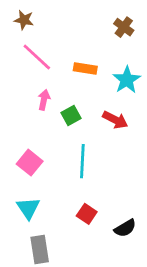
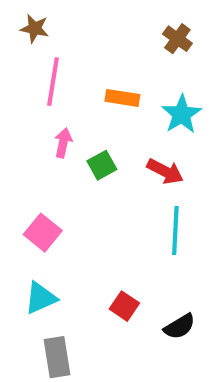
pink line: (37, 57) -> (53, 82), turned 56
cyan line: (82, 161) -> (175, 231), moved
cyan triangle: (28, 208) -> (41, 298), turned 40

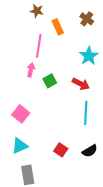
brown star: (35, 28) -> (37, 11), moved
pink line: (53, 82) -> (39, 46), moved
orange rectangle: (122, 98) -> (58, 27), moved, turned 56
black semicircle: (179, 326) -> (90, 151), moved

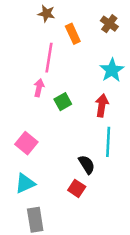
red arrow: (81, 84) -> (102, 105), turned -108
black semicircle: (90, 151) -> (87, 165), moved, turned -91

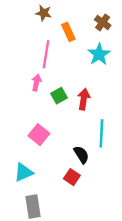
cyan star: (112, 70) -> (99, 54), moved
red arrow: (102, 105) -> (84, 99), moved
pink square: (26, 143) -> (39, 135), moved

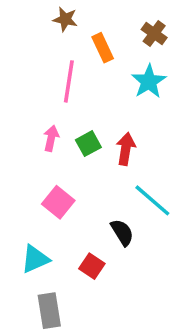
pink arrow: (37, 83) -> (51, 138), moved
cyan line: (101, 133) -> (152, 200), turned -52
red square: (72, 177) -> (92, 266), moved

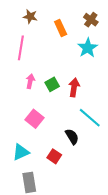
brown star: (65, 19) -> (30, 17), moved
pink line: (69, 81) -> (21, 48), moved

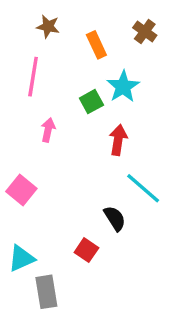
cyan star: (88, 48) -> (123, 87), moved
green square: (52, 84) -> (91, 102), moved
pink square: (34, 119) -> (21, 190), moved
cyan triangle: (21, 152) -> (21, 258), moved

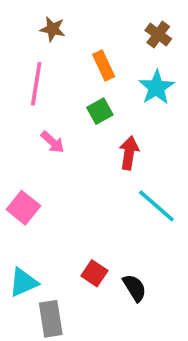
orange rectangle: (96, 45) -> (104, 65), moved
cyan star: (123, 87) -> (156, 87), moved
pink arrow: (48, 130) -> (53, 142), turned 120
black semicircle: (115, 218) -> (135, 288), moved

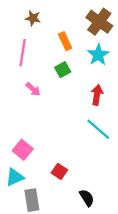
brown cross: (158, 35) -> (99, 22), size x1.6
red arrow: (129, 153) -> (97, 95), moved
pink square: (23, 208) -> (23, 150), moved
black semicircle: (135, 288) -> (87, 198), moved

